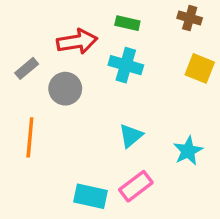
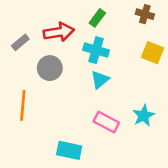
green rectangle: (127, 23) -> (97, 18), turned -66
gray rectangle: (27, 68) -> (20, 42), moved
cyan triangle: (131, 136) -> (100, 80), moved
pink rectangle: (136, 186) -> (106, 122), moved, turned 65

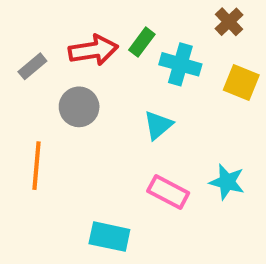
brown cross: (145, 14) -> (229, 22), turned 30
green rectangle: (97, 18) -> (142, 42), moved
cyan cross: (96, 50) -> (180, 64), moved
cyan star: (144, 116) -> (227, 182), turned -30

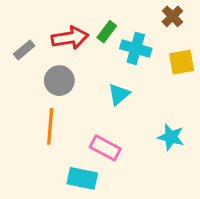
yellow square: (241, 83) -> (182, 62), turned -32
orange line: (36, 166) -> (50, 126), moved
pink rectangle: (168, 192) -> (105, 148), moved

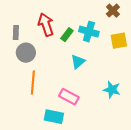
green rectangle: (107, 32) -> (67, 35), moved
red arrow: (70, 38) -> (46, 25), turned -100
gray rectangle: (24, 50) -> (16, 33), turned -48
gray circle: (59, 81) -> (26, 53), moved

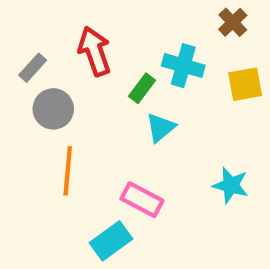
gray rectangle: (16, 33) -> (33, 68), turned 40
green rectangle: (67, 35) -> (142, 88), moved
cyan rectangle: (54, 117) -> (111, 241), turned -48

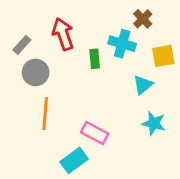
brown cross: (233, 22) -> (143, 19), moved
green rectangle: (142, 88) -> (95, 59), turned -42
cyan triangle: (161, 127) -> (143, 85), moved

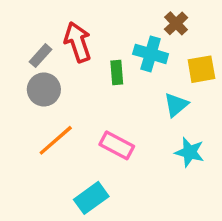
gray rectangle: (22, 45) -> (40, 56), moved
orange line: (45, 114) -> (56, 140), turned 44
pink rectangle: (95, 133) -> (117, 145), moved

